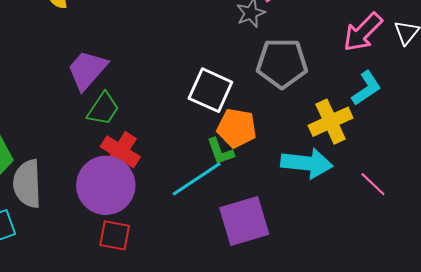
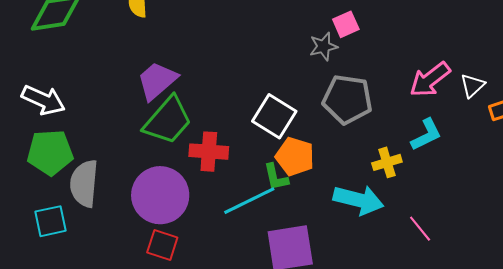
green trapezoid: (103, 109) -> (168, 121), size x1.5
yellow cross: (331, 122) -> (387, 162), size x0.7
red cross: (120, 152) -> (209, 152), moved, turned -36

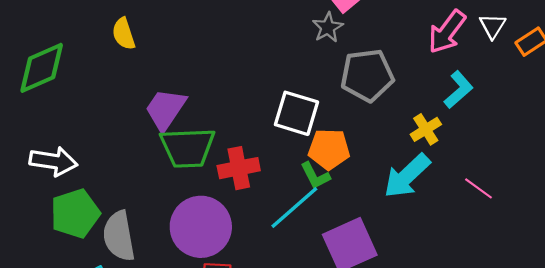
green trapezoid: (168, 121) -> (188, 148), turned 62
cyan arrow: (358, 200) -> (407, 176), turned 138

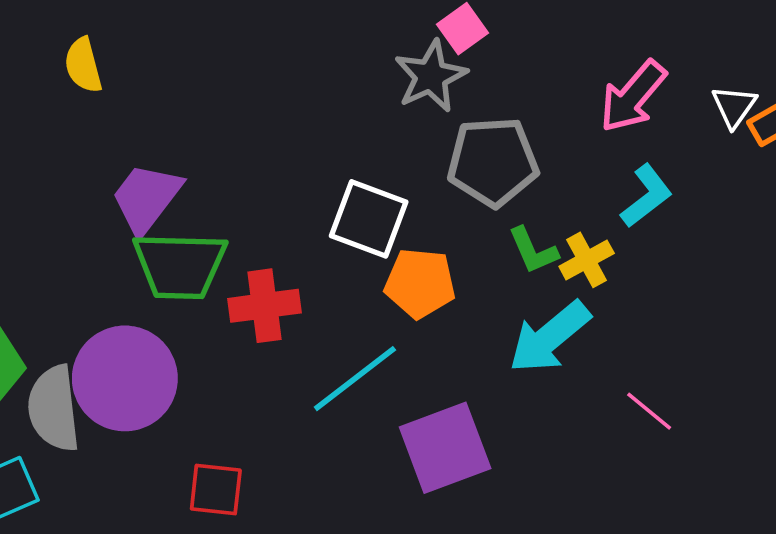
white triangle: (493, 26) -> (734, 106), moved
gray star: (328, 27) -> (431, 76), size x1.4
green L-shape: (315, 176) -> (533, 250), moved
pink line: (479, 188) -> (649, 411), moved
purple circle: (201, 227) -> (125, 378), moved

